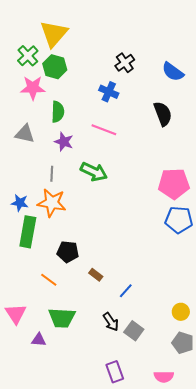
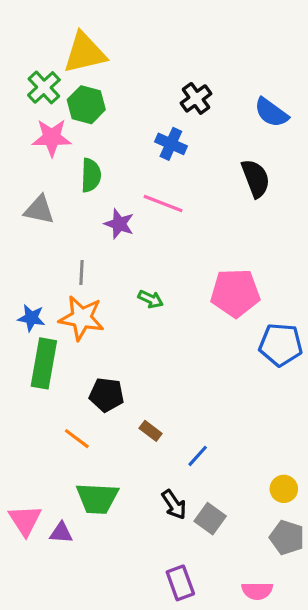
yellow triangle: (54, 34) -> (85, 53), turned 36
purple star: (64, 142) -> (119, 224), moved
green arrow: (94, 172) -> (151, 299), moved, size x0.6
pink pentagon: (174, 184) -> (235, 293), moved
pink triangle: (16, 314) -> (25, 520), moved

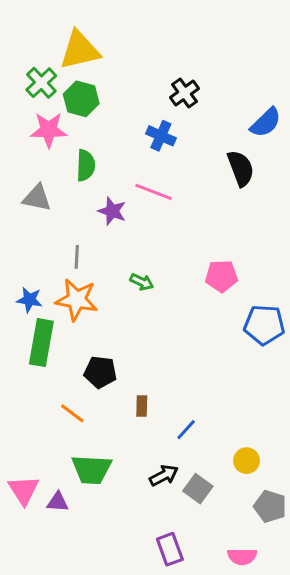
blue semicircle: (271, 113) -> (266, 123), moved, turned -80
pink pentagon: (235, 293) -> (221, 276), size x0.7
brown rectangle: (151, 431) -> (142, 406), turned 54
yellow circle: (284, 489) -> (247, 461), moved
black arrow: (174, 505) -> (164, 475), turned -84

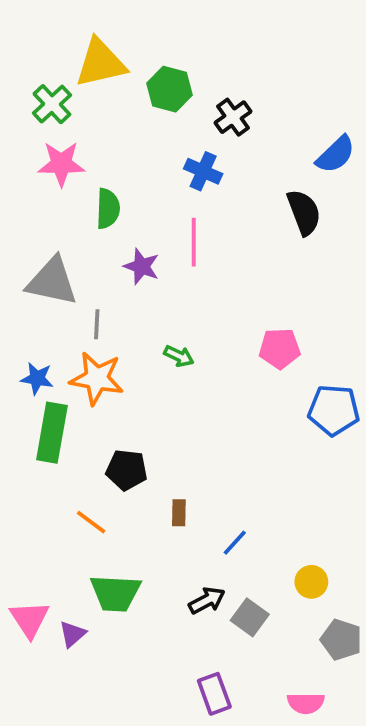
green hexagon: (81, 99) -> (170, 89), moved
pink line: (154, 192) -> (194, 242), turned 69
gray triangle: (37, 198) -> (52, 281), moved, size x1.4
purple triangle: (58, 502) -> (72, 634), turned -45

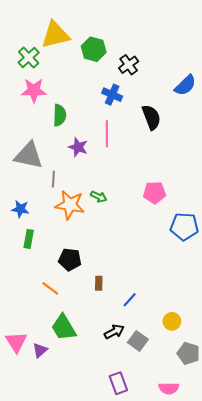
black semicircle: (304, 212) -> (151, 117), moved
orange star: (97, 378) -> (70, 205), moved
green rectangle: (52, 433) -> (29, 239), size x0.6
green trapezoid: (115, 593) -> (64, 328), turned 56

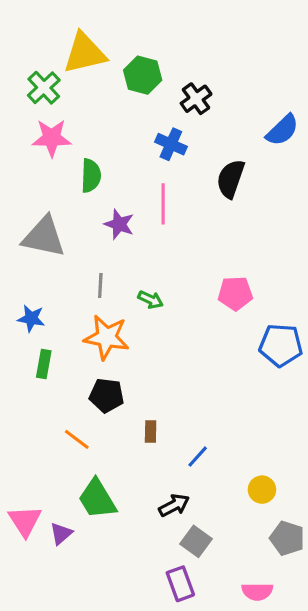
black semicircle: (151, 117) -> (231, 179), turned -140
gray line: (53, 179) -> (100, 286), moved
orange star: (70, 205) -> (107, 337), moved
gray square: (138, 341) -> (196, 541), moved

